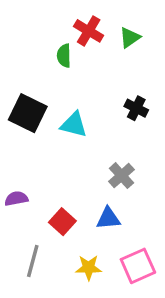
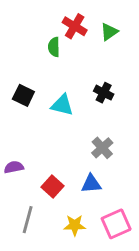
black cross: (136, 108) -> (104, 93), moved
black square: (28, 113) -> (23, 95), size x0.7

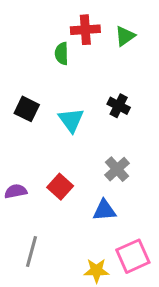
red cross: (75, 26) -> (85, 30), turned -35
cyan triangle: (62, 105) -> (71, 120), turned 40
red square: (53, 187) -> (60, 187), moved
yellow star: (75, 225) -> (96, 270), moved

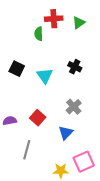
blue triangle: (104, 210) -> (66, 133), turned -42
gray line: (32, 251) -> (27, 150), moved

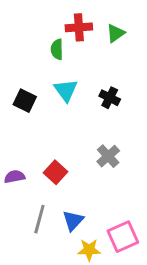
cyan triangle: (45, 76) -> (66, 90), moved
blue triangle: (66, 133) -> (73, 221), moved

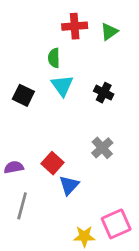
green semicircle: (57, 49) -> (54, 58), moved
gray line: (39, 219) -> (22, 206), moved
blue triangle: (73, 221) -> (69, 185), moved

